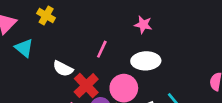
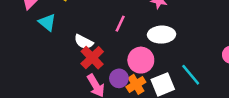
red cross: (86, 85) -> (92, 58), moved

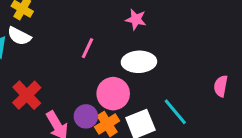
white semicircle: (84, 42) -> (19, 36), moved
red cross: (92, 58) -> (27, 95), moved

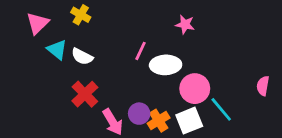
white semicircle: (19, 36) -> (82, 57), moved
white ellipse: (139, 62) -> (166, 65), moved
pink circle: (113, 94) -> (195, 89), moved

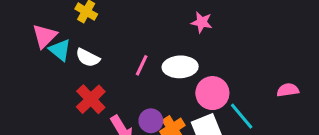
pink triangle: (38, 23) -> (45, 36), moved
pink line: (141, 51) -> (142, 65), moved
pink semicircle: (263, 86) -> (288, 90), turned 72

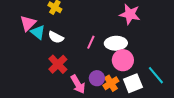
pink star: (202, 22) -> (130, 14), size x1.5
pink circle: (212, 93) -> (123, 60), moved

